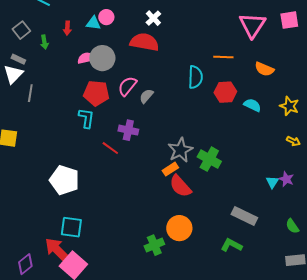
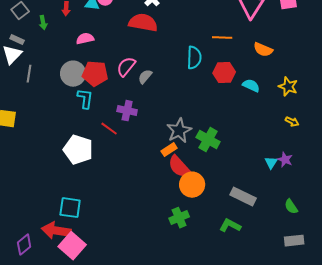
gray circle: (102, 58) -> (73, 74), moved
white pentagon: (64, 180) -> (78, 150), moved
orange circle: (179, 228) -> (192, 185), moved
green cross: (154, 245) -> (179, 218), moved
red arrow: (57, 250) -> (56, 231), turned -36

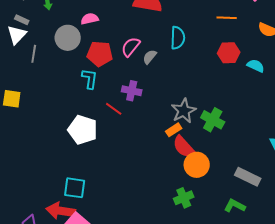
cyan semicircle: (194, 58) -> (178, 38), moved
gray circle: (73, 74) -> (68, 38), moved

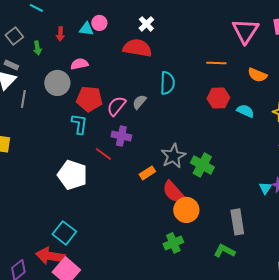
pink semicircle: (131, 47) -> (116, 106), moved
orange rectangle: (174, 130) -> (147, 173), moved
gray rectangle: (248, 177) -> (237, 222), turned 55
cyan square: (75, 188) -> (64, 233), turned 30

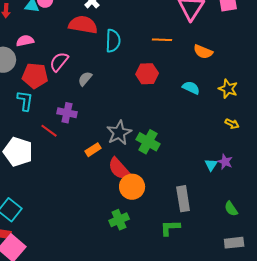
cyan semicircle: (167, 83) -> (113, 41), moved
red hexagon: (218, 98) -> (147, 74), moved
pink semicircle: (116, 106) -> (59, 62), moved
green L-shape: (224, 251) -> (170, 228), turned -30

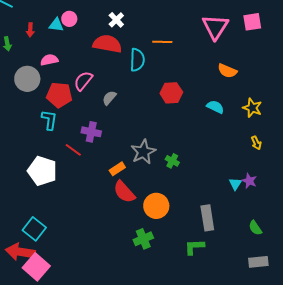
orange line: (162, 40) -> (162, 42), moved
yellow arrow: (232, 124) -> (256, 143), turned 40
green cross: (148, 142) -> (172, 161), size x0.6
red semicircle: (119, 169) -> (124, 192), moved

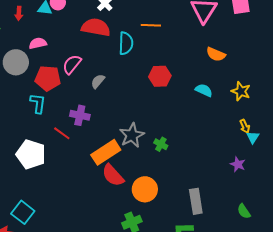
orange rectangle: (117, 169) -> (106, 152), size x1.8
cyan triangle: (235, 184) -> (253, 137), moved

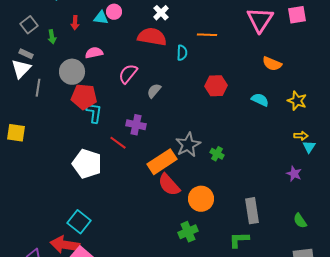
cyan semicircle: (126, 43) -> (182, 53), size x0.7
red pentagon: (48, 78) -> (84, 97), moved
yellow arrow: (245, 126) -> (301, 136), turned -64

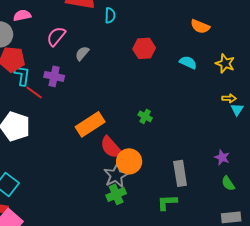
purple cross: (136, 125) -> (54, 76), moved
red line: (118, 143) -> (34, 92), moved
gray star: (188, 145) -> (116, 175), moved
purple star: (294, 174) -> (222, 157), moved
red semicircle: (169, 185) -> (111, 147), moved

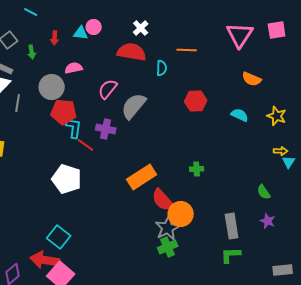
gray semicircle: (82, 53) -> (134, 106), size x1.8
green cross: (145, 116) -> (197, 169), turned -32
purple star: (222, 157) -> (268, 221), moved
green semicircle: (228, 183) -> (264, 192), moved
green L-shape: (167, 202) -> (231, 255), moved

